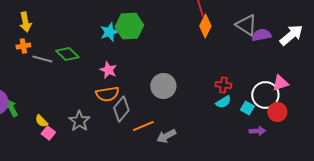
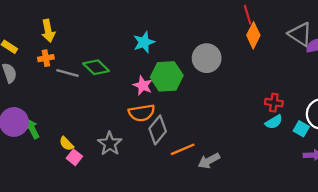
green hexagon: (129, 26) -> (167, 76), moved
gray circle: (163, 86) -> (207, 58), moved

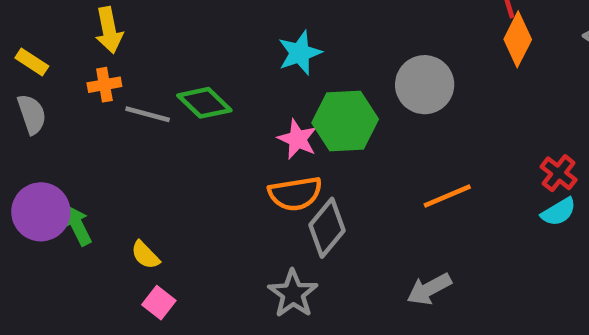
red cross: (274, 103) -> (559, 173), turned 30
gray star: (110, 144) -> (293, 294), moved
orange line: (183, 149) -> (447, 196), moved
pink square: (74, 157) -> (159, 303), moved

